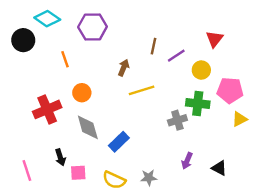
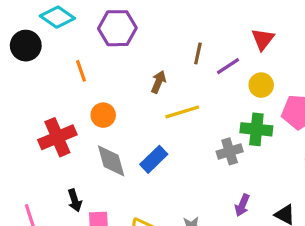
red triangle: (214, 39) -> (263, 39), moved
blue rectangle: (119, 142) -> (154, 159), moved

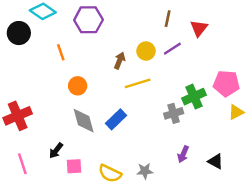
brown line: (198, 53) -> (168, 19), moved
yellow circle: (261, 85) -> (146, 51), moved
green cross: (256, 129) -> (194, 97), turned -30
red cross: (57, 137) -> (18, 116), moved
black arrow: (75, 200) -> (56, 151), turned 56

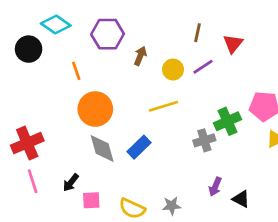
brown arrow: (120, 61) -> (140, 56), moved
orange circle: (78, 86) -> (95, 109), size x1.6
black triangle: (216, 161) -> (241, 199), moved
pink line: (22, 164) -> (33, 181), moved

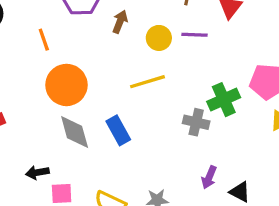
purple line: (203, 67) -> (195, 35), turned 35
gray cross: (204, 140) -> (196, 122), turned 30
blue rectangle: (139, 147) -> (118, 130), turned -75
black arrow: (71, 183) -> (37, 172), turned 42

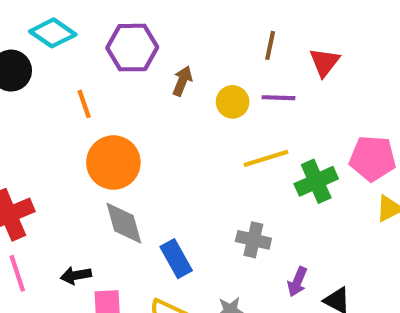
yellow line: (148, 82) -> (266, 158), moved
gray cross: (196, 122) -> (253, 240), moved
blue rectangle: (118, 130) -> (176, 259), moved

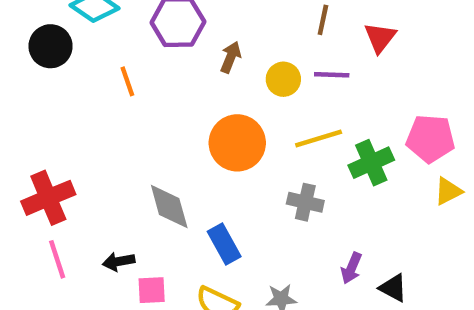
orange circle: (113, 162) -> (237, 143), moved
gray cross: (253, 240) -> (305, 202), moved

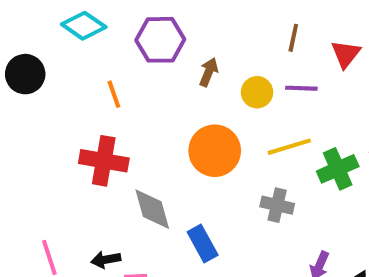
black circle: (51, 46) -> (25, 74), moved
red cross: (48, 198) -> (104, 161), moved, turned 33

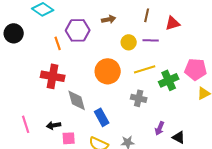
purple hexagon: (160, 40) -> (78, 30), moved
red triangle: (346, 54) -> (173, 23), turned 35
brown arrow: (209, 72) -> (109, 19), moved, turned 56

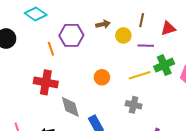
yellow circle: (129, 42) -> (123, 35), moved
orange circle: (108, 71) -> (102, 77), size x0.6
green cross: (169, 80) -> (164, 65), moved

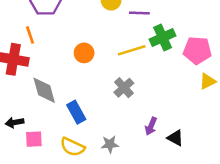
orange line: (51, 49) -> (30, 35), moved
gray cross: (134, 105) -> (124, 88), turned 35

